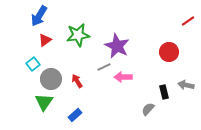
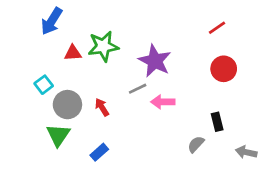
red line: (188, 21) -> (217, 28), moved
red triangle: (45, 40) -> (73, 53), moved, turned 32
gray arrow: (186, 85) -> (246, 152), moved

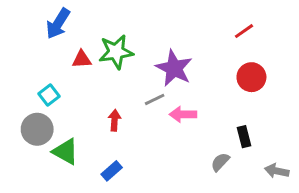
gray circle: (67, 105) -> (37, 129), moved
red arrow: (102, 107) -> (115, 120), turned 36
green triangle: (58, 135) -> (65, 152), turned -35

